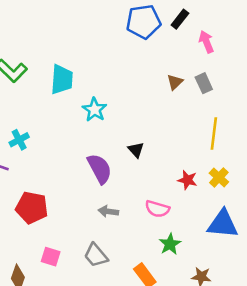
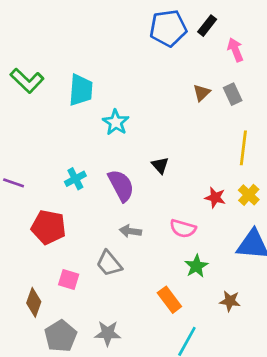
cyan cross: (19, 140) -> (75, 179), moved
gray trapezoid: (96, 255) -> (109, 263), moved

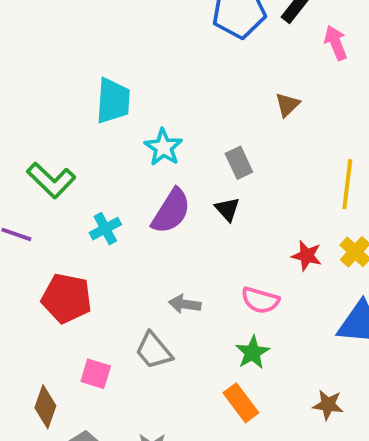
green L-shape: (27, 81) -> (51, 180), moved
gray rectangle: (233, 94) -> (239, 163), moved
purple semicircle: (121, 185) -> (171, 211), moved, turned 60
green star: (196, 266) -> (252, 352), moved

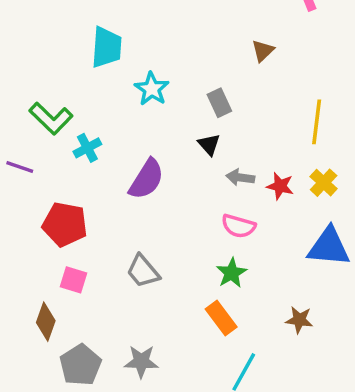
purple semicircle: (171, 211) -> (146, 179), moved
cyan cross: (105, 229) -> (87, 148), moved
gray arrow: (185, 304) -> (240, 177), moved
pink square: (96, 374) -> (74, 280), moved

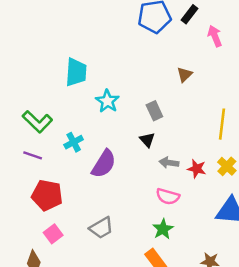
cyan cross: (87, 148) -> (74, 142), moved
purple line: (20, 167) -> (33, 155), moved
gray trapezoid: (143, 271) -> (101, 228), turned -80
pink square: (74, 280) -> (53, 234), turned 36

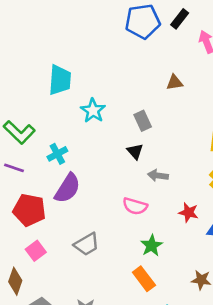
brown triangle: (185, 75) -> (174, 83), turned 35
purple semicircle: (104, 164) -> (68, 188), moved
red star: (197, 169) -> (189, 212), moved
pink semicircle: (168, 196) -> (135, 206), moved

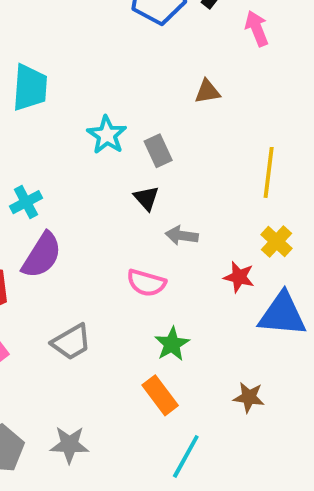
cyan star: (93, 111) -> (107, 135), moved
red star: (189, 212) -> (239, 277), moved

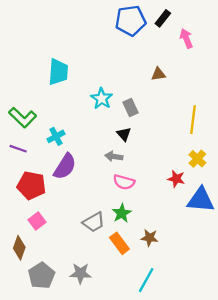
gray arrow: (182, 236) -> (114, 156), moved
gray trapezoid: (71, 342) -> (94, 222), moved
green star: (172, 344) -> (122, 213), moved
orange rectangle: (160, 395) -> (119, 243), moved
brown star: (249, 397) -> (149, 238), moved

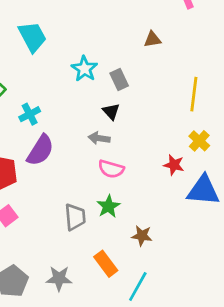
cyan trapezoid: (58, 72) -> (32, 37), turned -32
gray trapezoid: (94, 222) -> (75, 217), turned -65
orange rectangle: (119, 243) -> (106, 264), moved

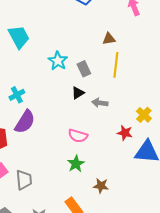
yellow line: (194, 94) -> (116, 65), moved
black triangle: (111, 112) -> (78, 93), turned 40
gray arrow: (99, 138) -> (100, 103), moved
gray trapezoid: (75, 217) -> (24, 180), moved

